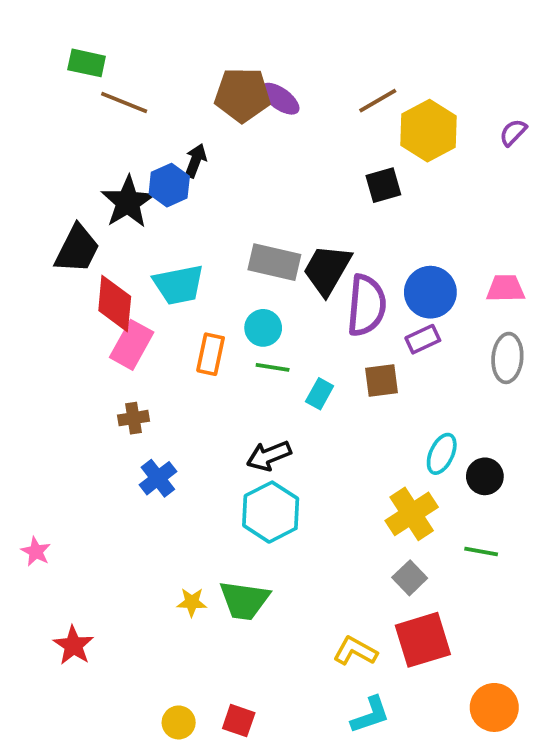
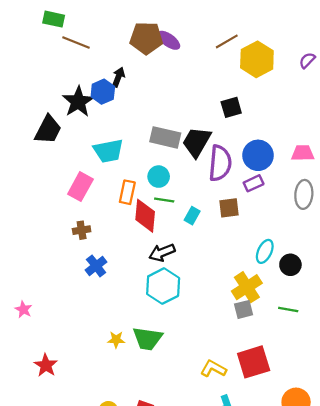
black square: (383, 185) -> (231, 107), moved
red diamond: (115, 303) -> (145, 216), moved
gray square: (410, 578) -> (244, 309), moved, turned 30

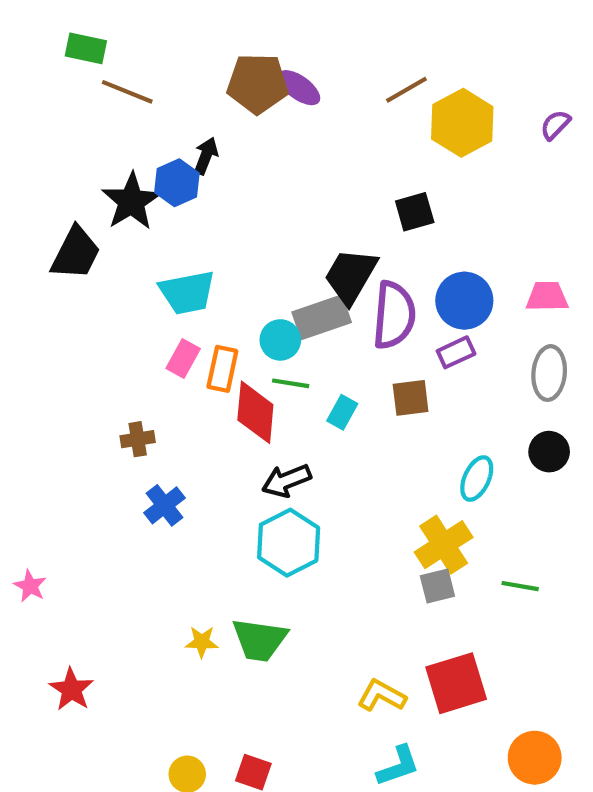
gray rectangle: (165, 137) -> (322, 317), moved, turned -32
pink rectangle: (80, 187) -> (183, 359), moved, size x0.7
black circle: (290, 265) -> (549, 452), moved

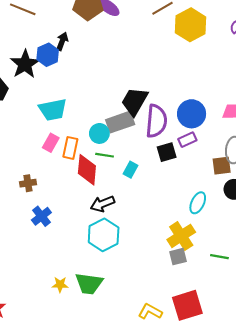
black square: (415, 212) -> (167, 152), moved
brown square: (411, 398) -> (222, 166), moved

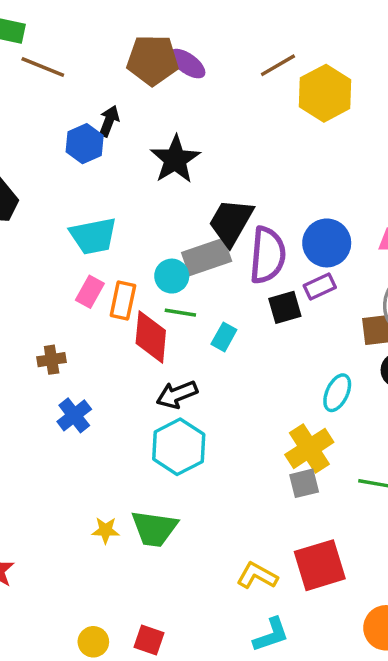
black star: (25, 64) -> (175, 159), moved

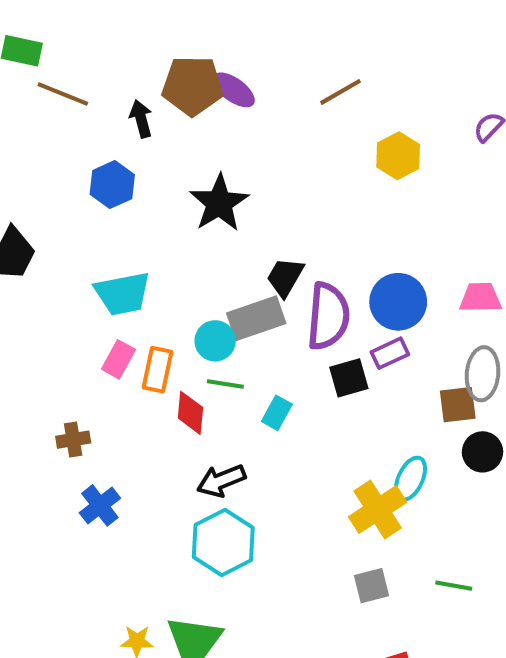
yellow hexagon: (325, 93) -> (398, 156), moved, size x0.7
black arrow: (109, 121) -> (141, 119), moved, turned -36
black trapezoid: (231, 222) -> (285, 277), size x0.7
red diamond: (151, 337) -> (190, 413), size x0.7
yellow cross: (309, 448) -> (378, 510), moved

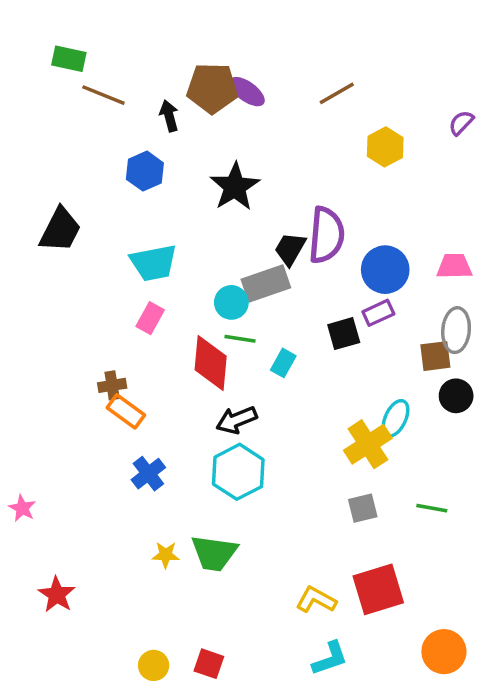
purple semicircle: (328, 316) -> (326, 235), moved
orange rectangle: (157, 370) -> (126, 411), moved, turned -66
red diamond: (190, 413) -> (211, 363), size x1.5
blue cross: (100, 505) -> (148, 474), moved

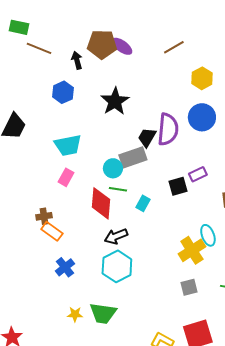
blue circle: (385, 270) -> (202, 117), moved
cyan ellipse: (396, 418) -> (208, 235), turned -45

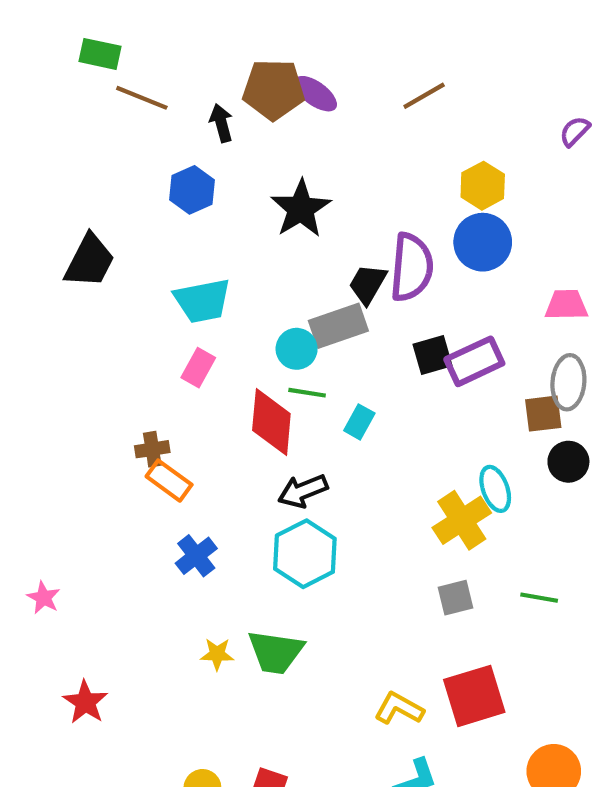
yellow hexagon: (202, 78) -> (483, 186), moved
purple rectangle: (198, 174) -> (474, 361), size x1.5
black square: (178, 186) -> (432, 355), moved

